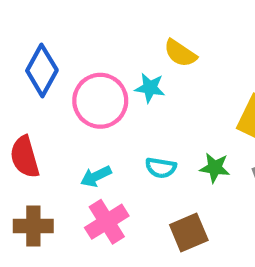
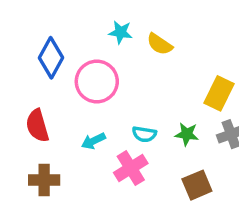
cyan star: (150, 88) -> (121, 32), moved
pink cross: (107, 222) -> (131, 168), moved
brown square: (189, 232) -> (197, 185), moved

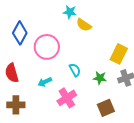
cyan star: (121, 32) -> (70, 12), moved
cyan semicircle: (144, 134) -> (75, 70), moved, turned -128

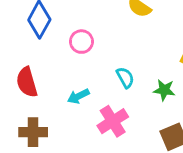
pink circle: (47, 47) -> (81, 42), size x0.6

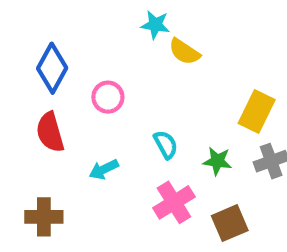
red semicircle: (27, 82) -> (50, 132), moved
pink cross: (113, 121) -> (174, 202), moved

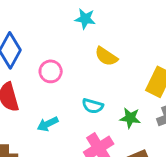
yellow semicircle: (184, 52) -> (106, 56), moved
cyan semicircle: (166, 145) -> (93, 106), turned 135

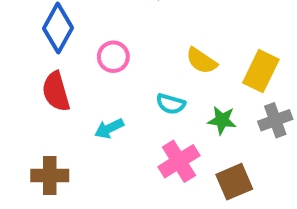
yellow semicircle: (106, 56) -> (201, 61), moved

